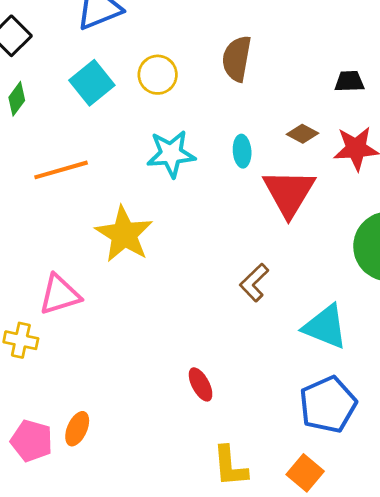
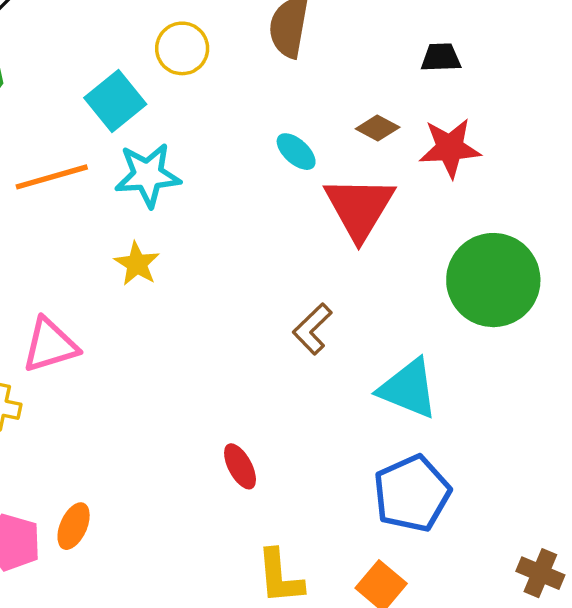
cyan square: (92, 83) -> (115, 101), moved
cyan ellipse: (242, 151) -> (296, 152), turned -44
cyan star: (171, 154) -> (148, 175), moved
yellow star: (124, 234) -> (137, 264), size x0.6

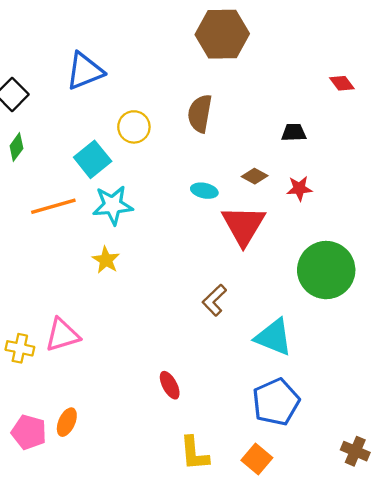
red star: (450, 148) -> (299, 188), size x0.7
cyan ellipse: (296, 152) -> (204, 191), turned -30
pink triangle: (50, 345) -> (62, 335), moved

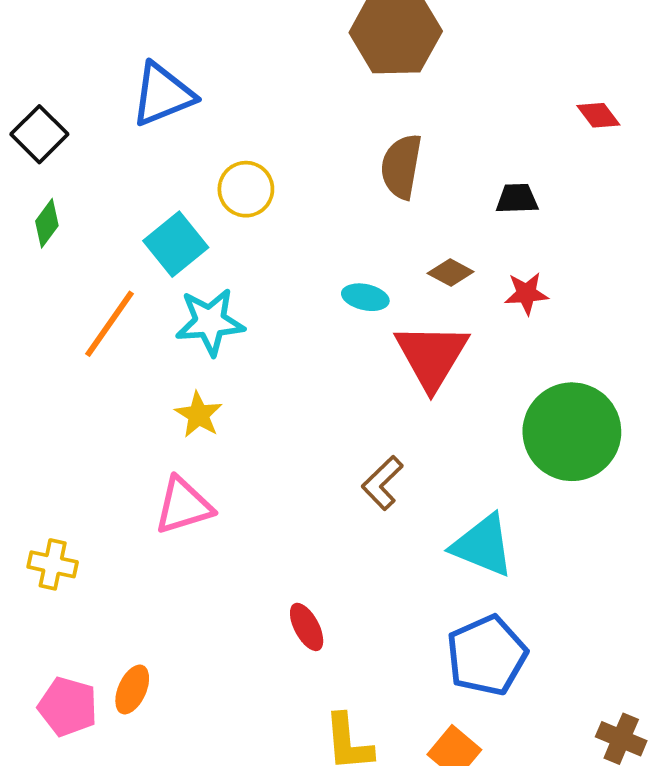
brown semicircle: (200, 113) -> (401, 166), moved
orange line: (53, 206) -> (109, 324), turned -39
pink triangle: (62, 335) -> (183, 506), moved

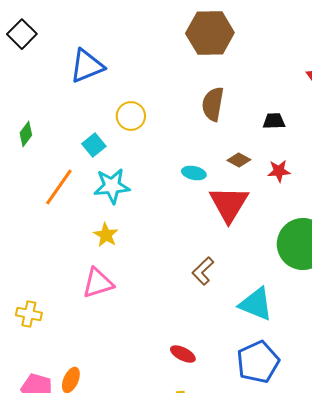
black square: (39, 134) -> (22, 34), moved
cyan square: (176, 244) -> (94, 145), size x0.7
red ellipse: (307, 627) -> (183, 354), moved, turned -35

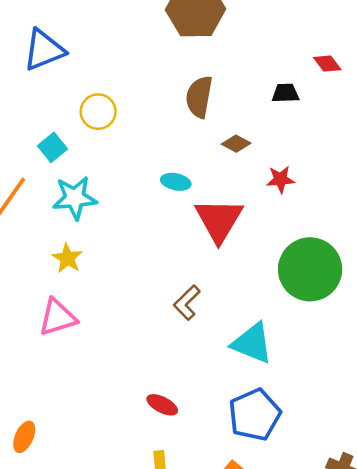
black trapezoid: (274, 121) -> (285, 93), moved
brown diamond: (239, 160) -> (236, 144), moved

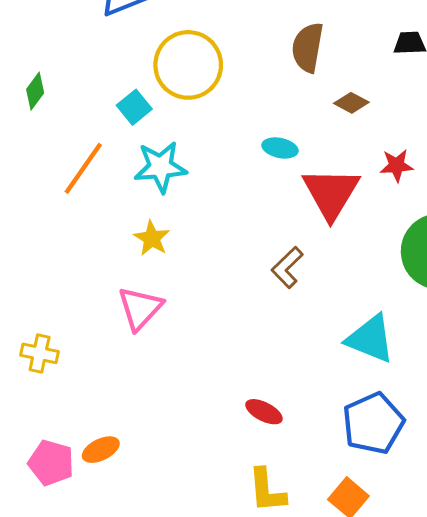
yellow circle: (98, 112) -> (188, 65), size x1.6
red star: (280, 179) -> (397, 165), moved
brown L-shape: (187, 303) -> (287, 267), moved
pink triangle: (57, 317) -> (140, 308), turned -30
orange ellipse: (24, 437) -> (101, 450), turned 40

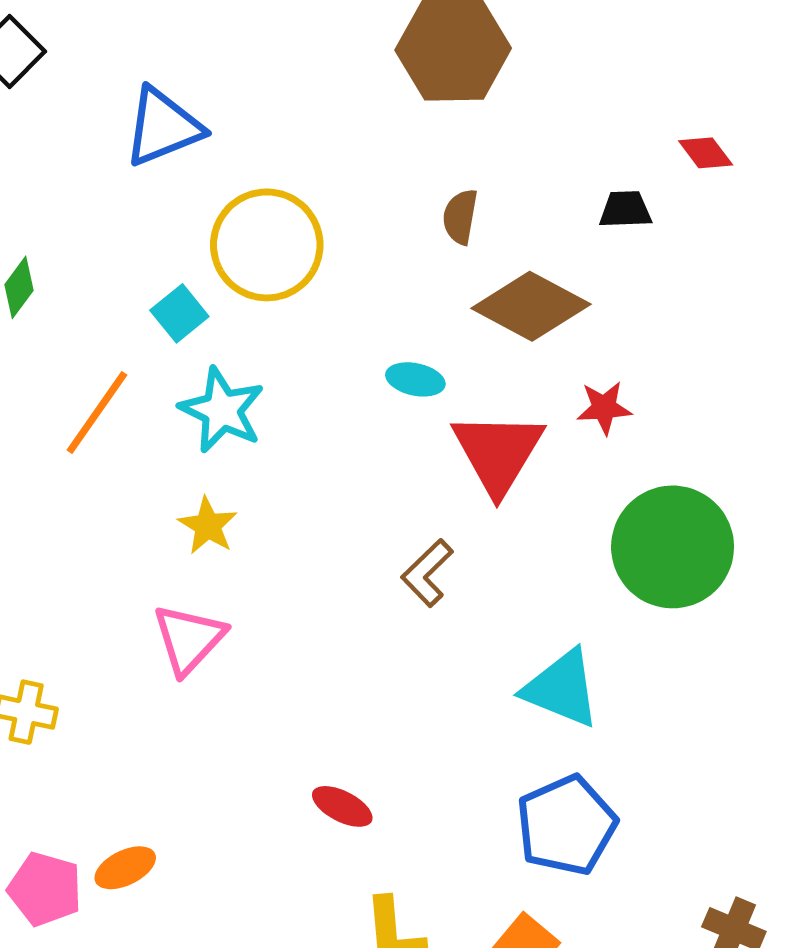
brown semicircle: (308, 47) -> (460, 217), size x0.7
brown diamond: (351, 103) -> (531, 306), size x2.0
cyan star: (160, 167) -> (222, 410), turned 30
red ellipse: (264, 412) -> (342, 806), moved

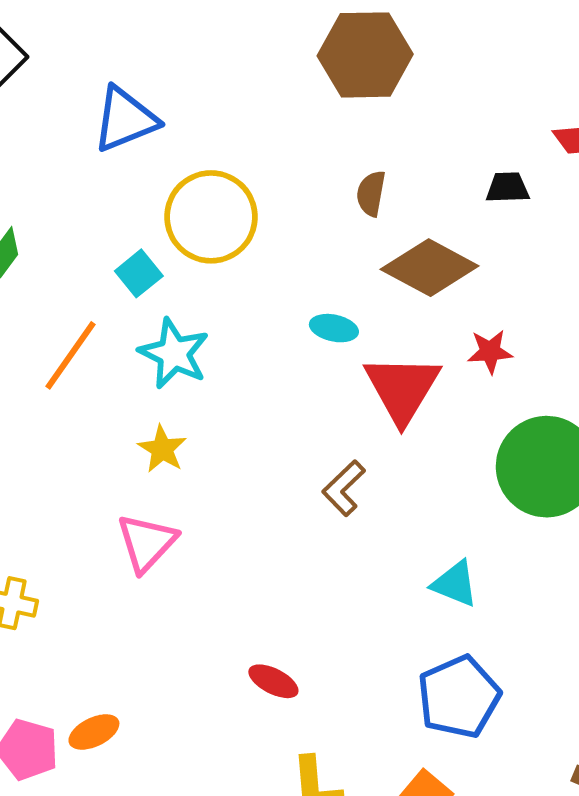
cyan triangle: (562, 688) -> (455, 584), size x0.7

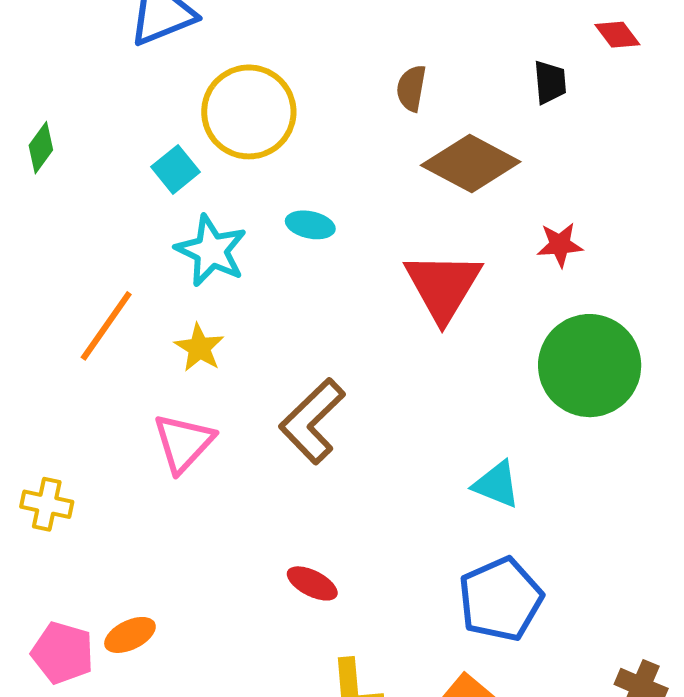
black trapezoid: (508, 188) -> (550, 82), turned 87
cyan ellipse: (334, 328) -> (310, 225), moved
red star: (490, 352) -> (560, 245), moved
orange line: (71, 355) -> (106, 326), moved
brown L-shape: (344, 488) -> (312, 421), moved, size x1.5

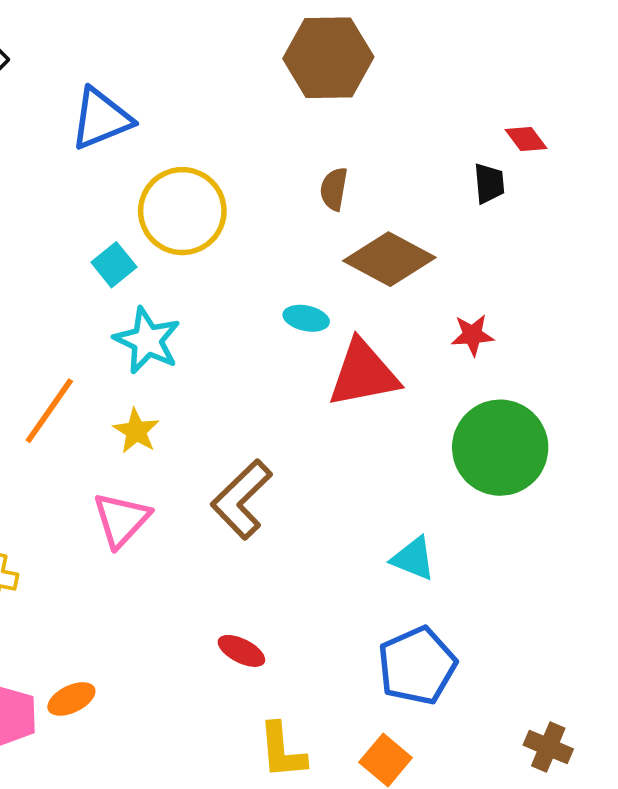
black trapezoid: (550, 82) -> (489, 183), moved
cyan ellipse: (310, 225) -> (306, 318), moved
red triangle: (443, 286) -> (363, 374), turned 48

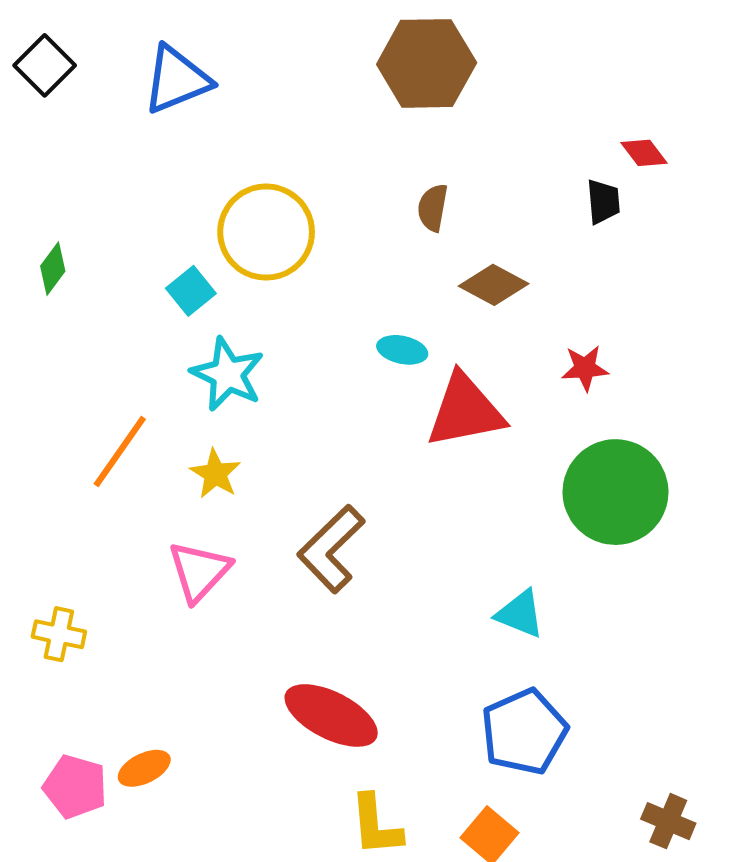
blue triangle: (101, 119) -> (177, 80), moved
brown diamond: (389, 259) -> (494, 285), size x0.7
red ellipse: (241, 651) -> (331, 715), size x1.8

